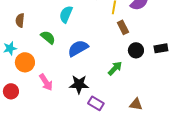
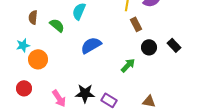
green semicircle: (48, 37) -> (57, 25), moved
black rectangle: (161, 48) -> (174, 45), turned 56
pink arrow: (46, 82) -> (59, 98), moved
black star: (79, 84) -> (85, 93), moved

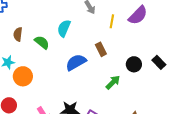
brown rectangle: (136, 24) -> (101, 49), moved

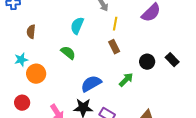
yellow line: (112, 21) -> (115, 24), moved
green semicircle: (42, 42) -> (68, 53), moved
blue semicircle: (76, 62) -> (91, 84), moved

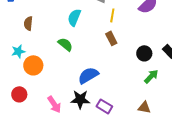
green arrow: (126, 80) -> (151, 76), moved

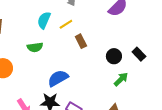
yellow line: (112, 15) -> (66, 24), moved, turned 48
green semicircle: (65, 44) -> (35, 47), turned 133

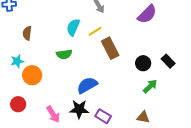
brown rectangle: (81, 41) -> (110, 48), size x1.5

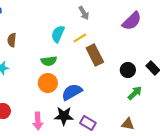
orange circle: (32, 75) -> (48, 83), moved
pink arrow: (53, 114) -> (38, 121), turned 30

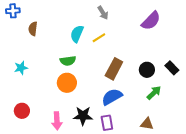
brown semicircle: (12, 40) -> (33, 29), moved
brown rectangle: (95, 55) -> (114, 69), moved, turned 55
blue semicircle: (72, 92) -> (112, 97), moved
purple rectangle: (88, 123) -> (107, 123), turned 49

